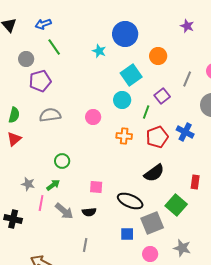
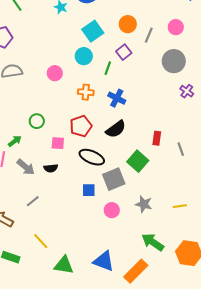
orange circle: (158, 56) -> (128, 24), moved
blue cross: (185, 132) -> (117, 98), moved
red pentagon: (157, 137) -> (81, 126), moved
green circle: (62, 161) -> (37, 121), moved
gray line: (85, 245) -> (33, 201), moved, turned 40

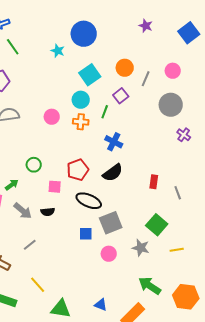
orange cross: (86, 92) -> (81, 122), moved
green square: (138, 161) -> (157, 225), moved
blue triangle: (104, 261) -> (101, 305), size x0.6

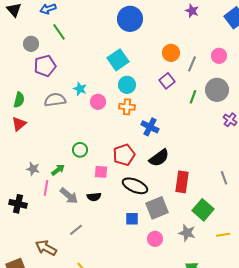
cyan star: (58, 51) -> (80, 89), moved
cyan square: (90, 75) -> (118, 60), moved
green line: (105, 112) -> (193, 97), moved
blue cross: (114, 142) -> (150, 127), moved
red rectangle: (154, 182) -> (182, 182), moved, size x1.5

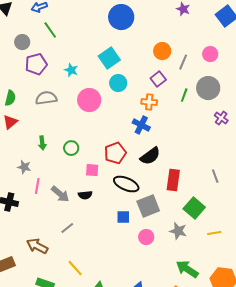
cyan star: (80, 89) -> (71, 70), moved
pink circle: (98, 102) -> (89, 100), size x1.5
orange cross: (127, 107) -> (149, 102), moved
green arrow: (58, 170) -> (42, 143), moved, turned 120

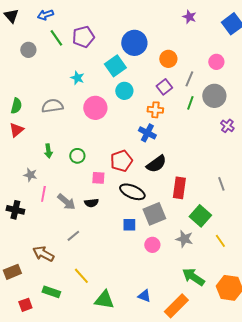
blue circle: (121, 17) -> (134, 43), moved
gray line: (183, 62) -> (189, 79), moved
purple pentagon: (36, 64) -> (83, 37), moved
yellow line: (214, 233) -> (220, 241), turned 64

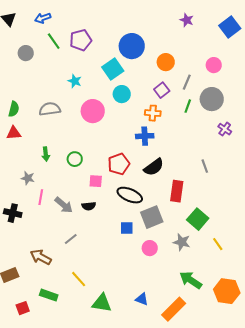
red triangle: (16, 130) -> (14, 133), turned 35
blue cross: (147, 133) -> (145, 136), turned -30
gray line: (221, 184) -> (205, 166), moved

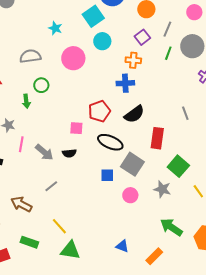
green circle: (75, 159) -> (41, 85), moved
gray square: (152, 217) -> (132, 164), turned -35
green triangle: (102, 303) -> (70, 250), moved
orange rectangle: (174, 309) -> (154, 256), size x0.7

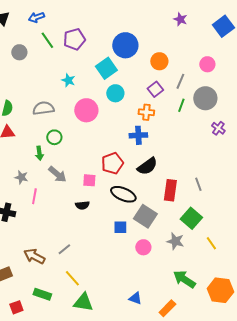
gray line: (185, 113) -> (198, 184), moved
gray arrow: (44, 152) -> (57, 174), moved
gray line: (51, 186) -> (64, 249), moved

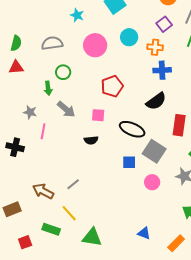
cyan circle: (115, 93) -> (129, 37), moved
blue cross: (138, 135) -> (162, 70), moved
red pentagon: (112, 163) -> (112, 86), moved
yellow line: (72, 278) -> (69, 213), moved

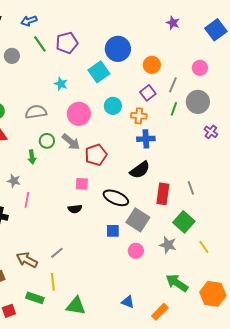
gray arrow: (66, 109) -> (71, 142), moved
yellow line: (69, 213) -> (53, 282), turned 36

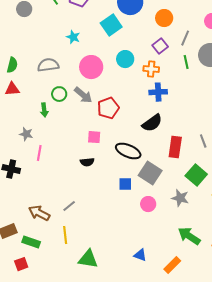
green line: (174, 109) -> (186, 62), turned -32
green rectangle: (35, 298) -> (31, 242), moved

